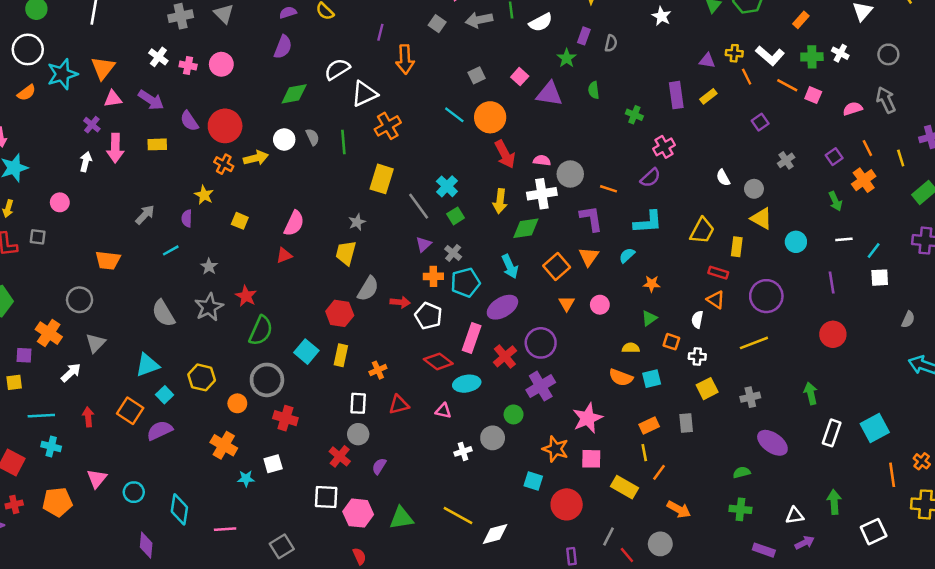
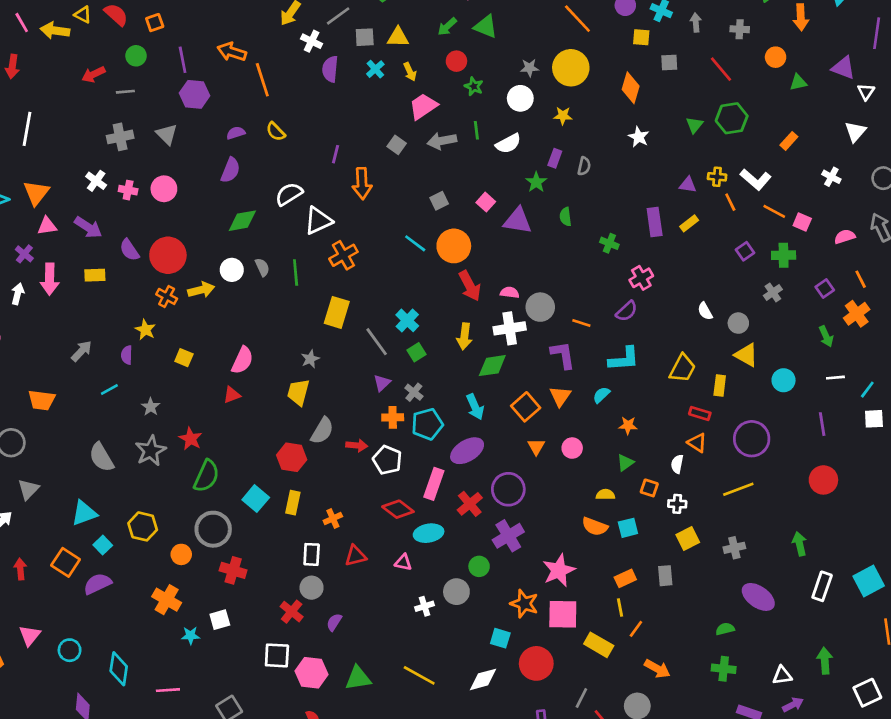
green cross: (812, 57) -> (784, 255), moved
pink square: (591, 459) -> (563, 614), size x1.4
white diamond: (495, 534) -> (483, 679), moved

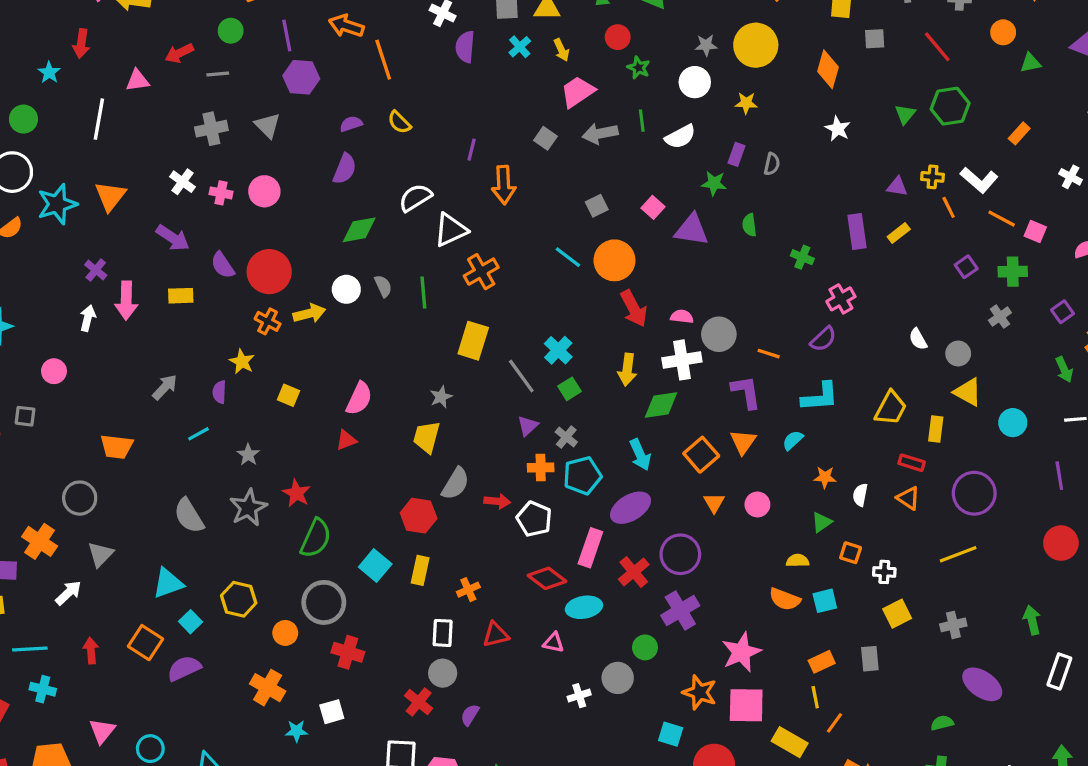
green star: (536, 182) -> (714, 183), turned -30
pink triangle: (47, 226) -> (137, 80), moved
white semicircle: (677, 464) -> (860, 495), moved

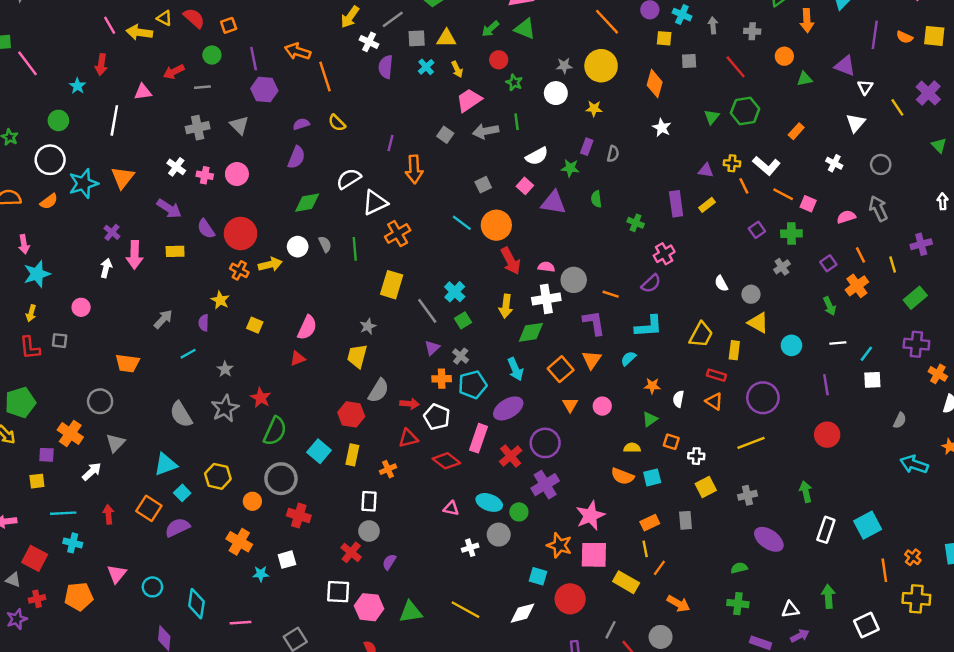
white semicircle: (680, 137) -> (537, 156), moved
cyan ellipse: (584, 607) -> (489, 502), moved, turned 30
red triangle: (496, 635) -> (408, 438), moved

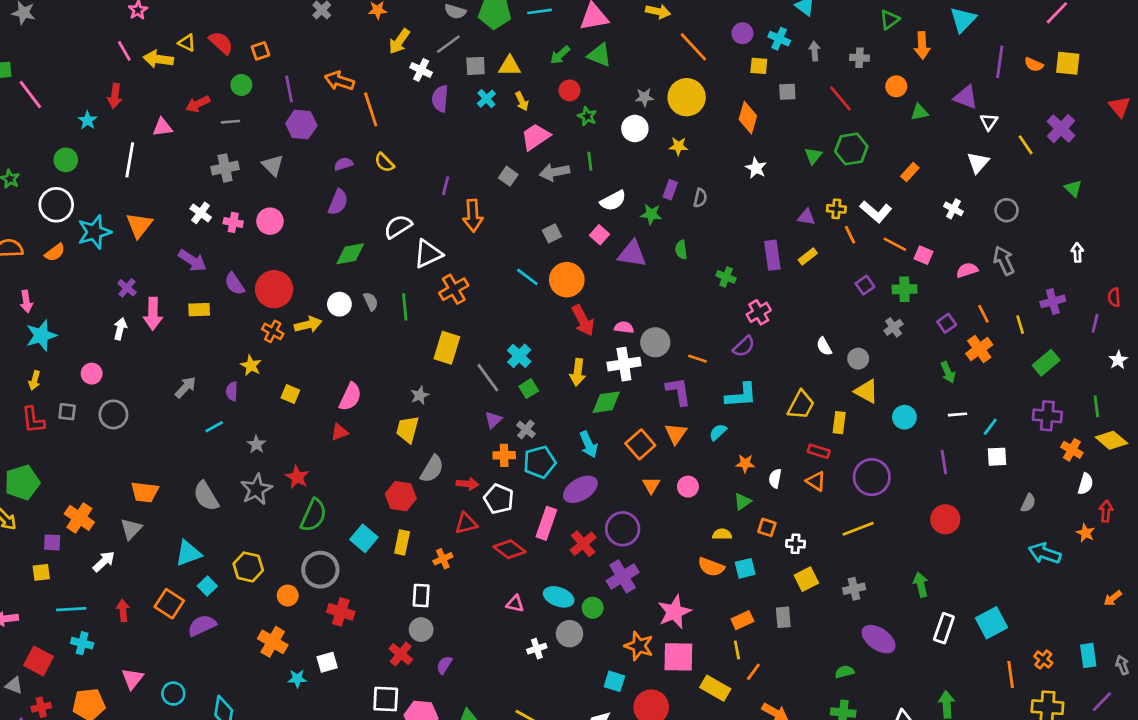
orange trapezoid: (127, 363) -> (145, 492), moved
gray circle: (100, 401) -> (113, 414), moved

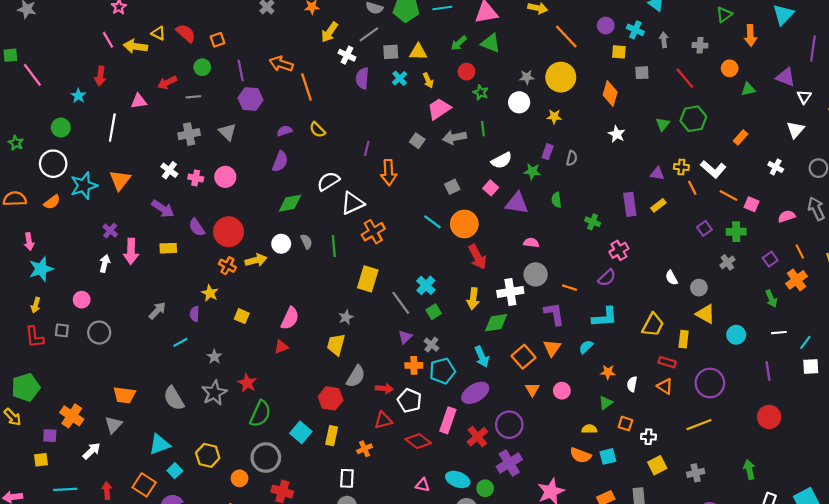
pink semicircle: (624, 327) -> (531, 243), moved

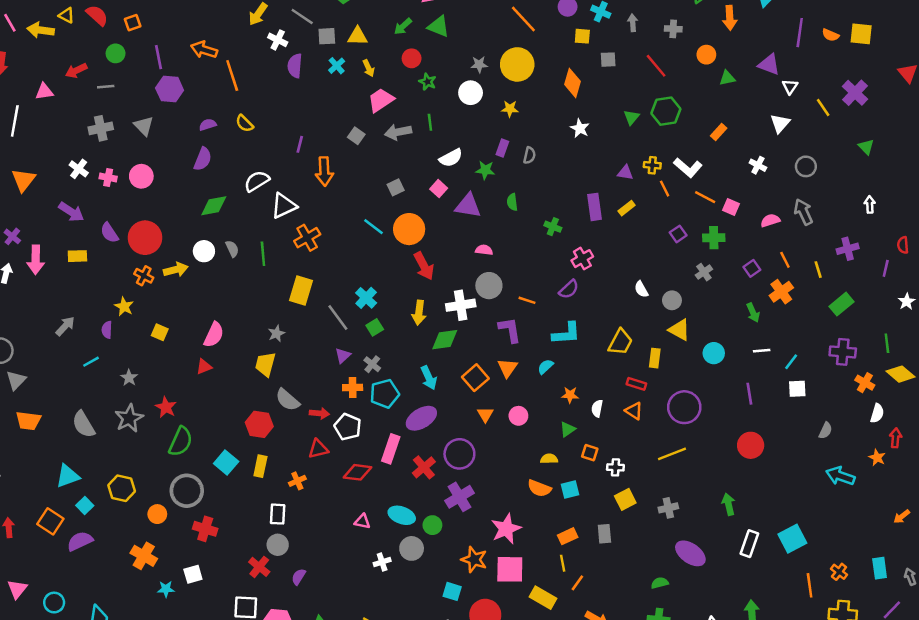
gray line: (369, 34) -> (302, 17), turned 70
gray semicircle: (356, 376) -> (287, 400), turned 100
gray triangle: (113, 425) -> (16, 380), moved
red diamond: (418, 441) -> (358, 472), turned -30

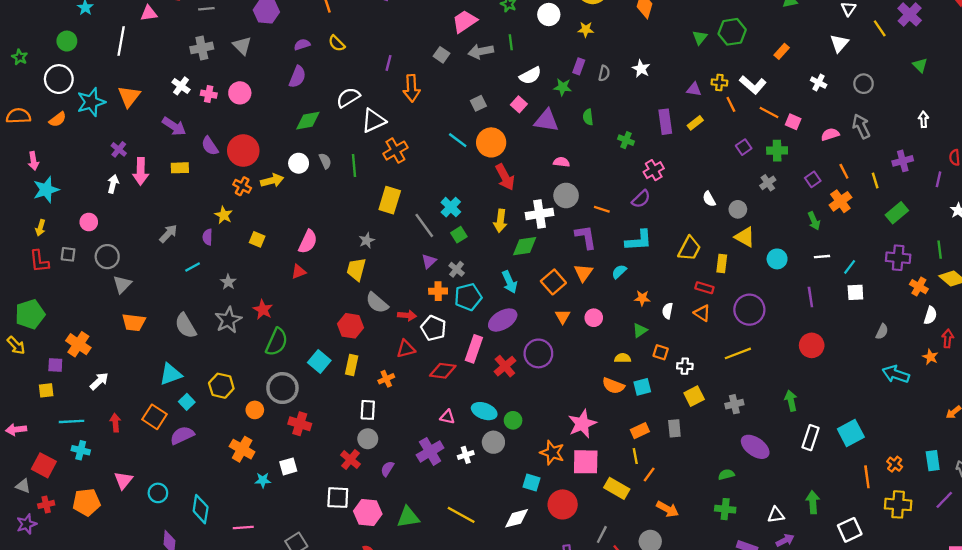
white star: (580, 128) -> (641, 69), moved
purple cross: (459, 497) -> (430, 451), moved

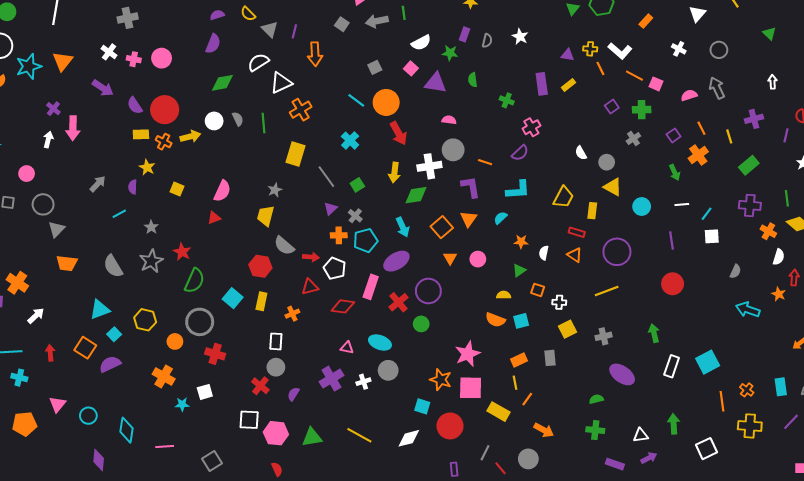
gray triangle: (242, 46) -> (270, 29), moved
yellow rectangle: (180, 168) -> (141, 134), moved
cyan cross: (451, 207) -> (350, 141), moved
green circle: (513, 420) -> (421, 324), moved

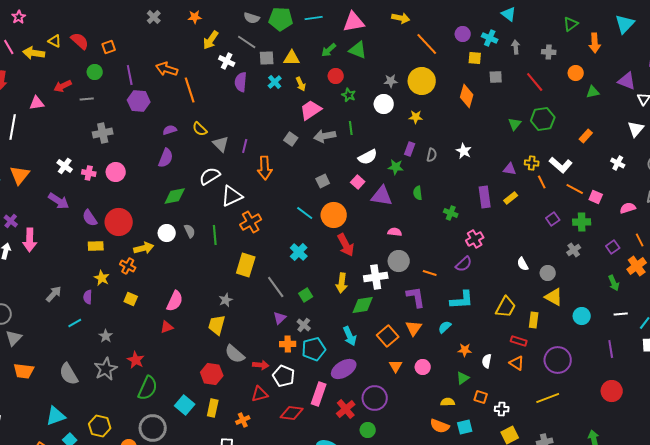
gray cross: (128, 18) -> (103, 133), moved
orange cross: (164, 142) -> (128, 266), moved

